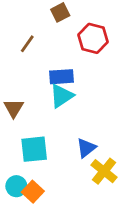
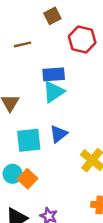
brown line: (27, 44) -> (23, 44), turned 42
blue triangle: (86, 148) -> (59, 134), moved

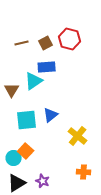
brown square: (52, 16) -> (46, 43), moved
cyan triangle: (54, 92) -> (34, 81), moved
cyan circle: (13, 174) -> (14, 158), moved

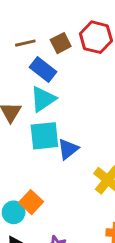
blue rectangle: (47, 67) -> (43, 70), moved, turned 42
cyan square: (27, 120) -> (44, 136), moved

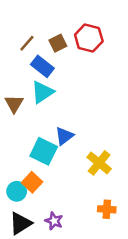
brown line: (25, 43) -> (27, 43), turned -36
cyan square: (44, 136) -> (44, 151), moved, turned 32

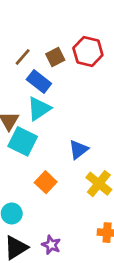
blue triangle: (64, 136) -> (78, 150), moved
cyan square: (44, 151) -> (23, 141), moved
orange square: (32, 182) -> (46, 182), moved

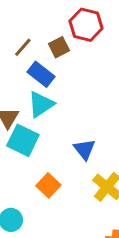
red hexagon: (88, 51) -> (86, 25), moved
blue triangle: (78, 150) -> (85, 149), turned -30

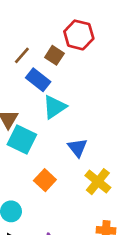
brown square: (59, 47) -> (54, 55), turned -30
cyan triangle: (41, 104) -> (54, 107), moved

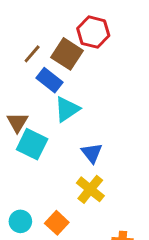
brown square: (54, 55) -> (67, 54), size x1.5
orange square: (45, 180) -> (57, 223), moved
yellow cross: (98, 182) -> (90, 189), moved

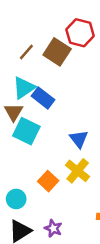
blue rectangle: (50, 80) -> (43, 98), moved
cyan triangle: (67, 109) -> (24, 88), moved
orange square: (57, 223) -> (48, 181), moved

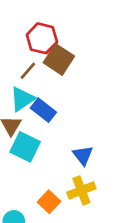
red hexagon: (80, 33) -> (42, 38), moved
brown line: (26, 52) -> (28, 71), moved
yellow cross: (78, 171) -> (81, 190), turned 30

